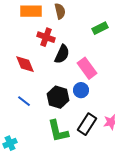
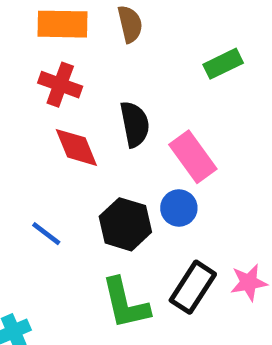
red cross: (46, 37) -> (60, 85), moved
black semicircle: (62, 54) -> (135, 124), turned -36
red diamond: (25, 64) -> (76, 147), moved

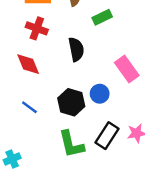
green rectangle: (223, 64) -> (102, 17), moved
red diamond: (76, 147) -> (28, 64), moved
pink rectangle: (193, 157) -> (127, 69), moved

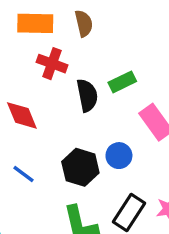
green rectangle: (102, 17) -> (122, 82), moved
red cross: (37, 28) -> (52, 64), moved

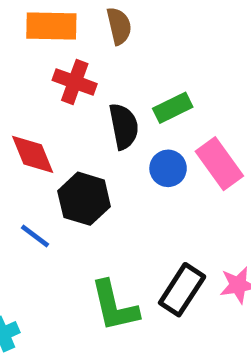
blue circle: (119, 156) -> (168, 168), moved
black hexagon: (80, 167) -> (84, 199), moved

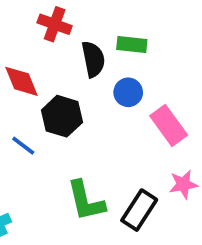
green rectangle: (173, 108) -> (132, 44), turned 32
pink rectangle: (219, 164) -> (169, 125), moved
black rectangle: (182, 290) -> (139, 210), moved

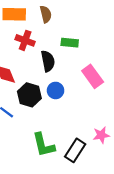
green rectangle: (132, 44) -> (70, 43), moved
blue circle: (128, 92) -> (56, 90), moved
pink rectangle: (169, 125) -> (93, 76), moved

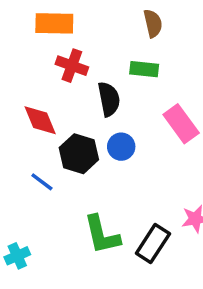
brown semicircle: (46, 14) -> (153, 23), moved

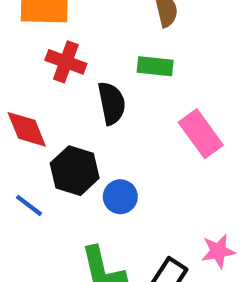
blue circle: (121, 147) -> (120, 197), moved

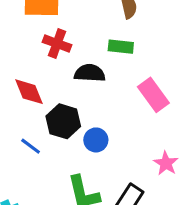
black semicircle: (112, 103) -> (90, 73), turned -76
pink star: (218, 251) -> (166, 163), moved, turned -30

